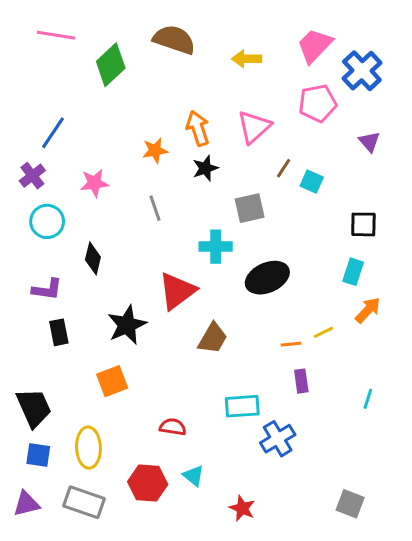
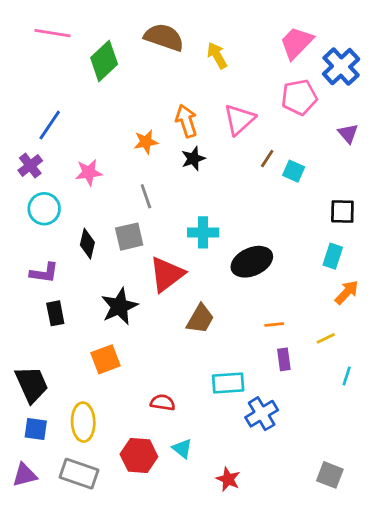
yellow arrow: (247, 59) -> (217, 55), moved, turned 60
gray square: (250, 208) -> (129, 237), moved
yellow line: (324, 332) -> (326, 338), moved

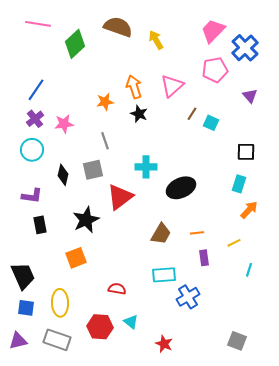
black star: (193, 159) -> (139, 114), turned -30
purple cross: (30, 166) -> (35, 119), moved
brown trapezoid: (200, 319) -> (161, 234), moved

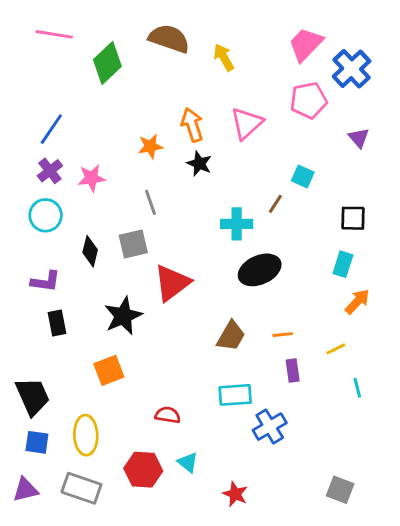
brown line: (192, 114) -> (275, 204), moved
cyan cross: (146, 167) -> (237, 224), moved
cyan line: (249, 270) -> (357, 388), turned -32

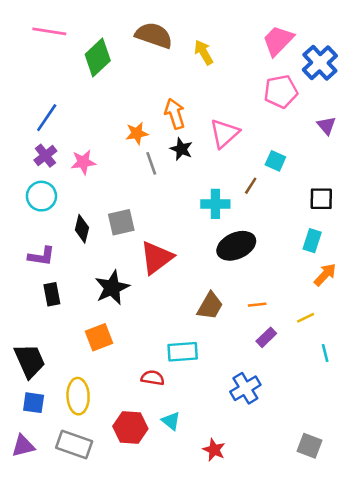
pink triangle: (247, 123) -> (224, 133), moved
gray line: (150, 202) -> (151, 163), moved
purple rectangle: (293, 370) -> (266, 337), turned 54
cyan rectangle: (235, 395) -> (183, 352), moved

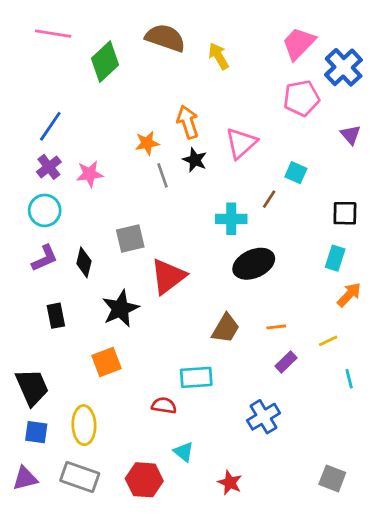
black diamond: (82, 229) -> (84, 262), moved
purple L-shape: (41, 256) -> (45, 258), moved, turned -32
red hexagon: (130, 428) -> (144, 480), moved

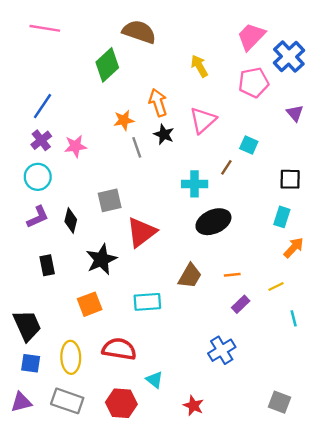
yellow arrow: (219, 56) -> (199, 66), moved
green diamond: (105, 62) -> (107, 65), moved
cyan rectangle: (196, 377) -> (147, 302), moved
red semicircle: (164, 405) -> (119, 349), moved, size x1.6

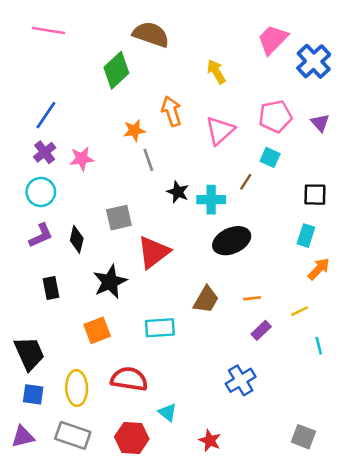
pink pentagon: (254, 83) -> (275, 116), moved
black star: (164, 134) -> (178, 192), moved

